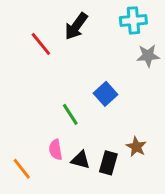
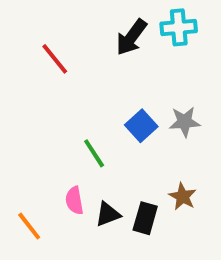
black arrow: (76, 26) -> (131, 37), moved
gray star: (148, 56) -> (185, 122), moved
black triangle: (81, 160) -> (108, 214), turned -36

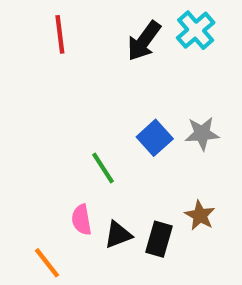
cyan cross: (179, 27) -> (196, 30), turned -36
red line: (55, 59) -> (60, 34), moved, turned 32
orange line: (29, 226) -> (47, 263), moved

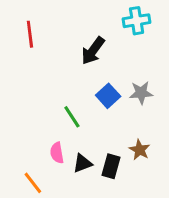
cyan cross: (196, 30) -> (137, 21), turned 32
red line: (60, 34) -> (30, 34), moved
black arrow: (144, 41) -> (93, 51), moved

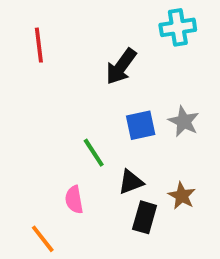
gray star: (141, 93) -> (184, 121), turned 30
blue square: (108, 96) -> (141, 125), turned 30
black triangle: (82, 163) -> (131, 182), moved

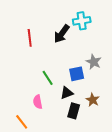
cyan cross: (178, 27) -> (82, 21), moved
red line: (39, 45) -> (30, 38), moved
blue square: (141, 125) -> (77, 74), moved

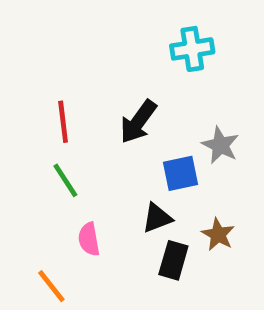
black arrow: (62, 34) -> (138, 122), moved
red line: (30, 38) -> (63, 122), moved
green line: (48, 78) -> (65, 180), moved

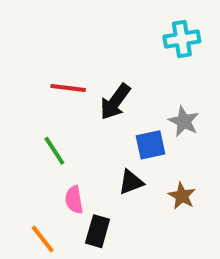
cyan cross: (192, 49) -> (182, 39), moved
red line: (63, 122) -> (68, 88), moved, turned -76
black rectangle: (173, 260) -> (98, 231), moved

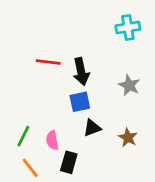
black arrow: (115, 102) -> (81, 72), turned -48
blue square: (150, 145) -> (80, 102), moved
green line: (54, 151) -> (23, 136), moved, turned 60

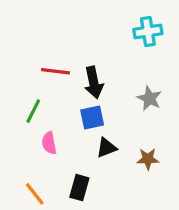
green line: (23, 136) -> (33, 111), moved
brown star: (128, 138) -> (148, 159), turned -30
pink semicircle: (52, 140) -> (49, 143), moved

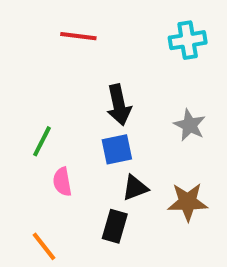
red line: (56, 71) -> (78, 36), moved
brown star: (148, 159) -> (188, 202), size x1.4
black rectangle: (79, 188) -> (115, 226), moved

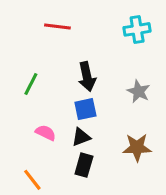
green line: (42, 141) -> (31, 84), moved
pink semicircle: (62, 182) -> (46, 133), turned 126
black triangle: (135, 188) -> (81, 137), moved

